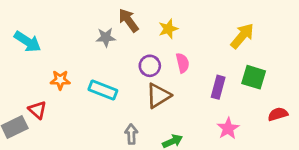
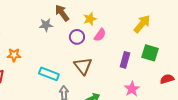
pink semicircle: (183, 63) -> (100, 35), moved, turned 48
purple circle: (150, 66) -> (77, 37), moved
cyan rectangle: (103, 90) -> (49, 74), moved
brown triangle: (158, 96) -> (83, 66), turned -36

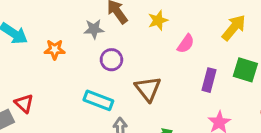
pink semicircle: (100, 35) -> (186, 44), moved
purple circle: (77, 37) -> (111, 60), moved
orange star: (14, 55) -> (55, 49), moved

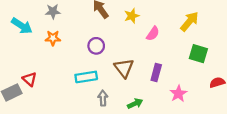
gray star: (94, 29) -> (53, 11), moved
purple rectangle: (209, 80) -> (156, 72), moved
cyan rectangle: (98, 100) -> (86, 77), turned -30

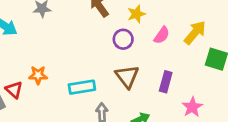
yellow arrow: (189, 21) -> (195, 33), moved
orange star: (53, 38) -> (38, 75), moved
purple circle: (96, 46) -> (123, 39), moved

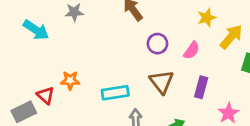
yellow star: (136, 14) -> (207, 18), moved
pink semicircle: (162, 35) -> (192, 50), moved

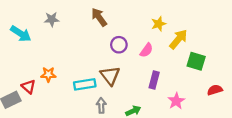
brown triangle: (162, 82) -> (110, 76), moved

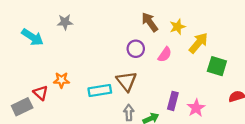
brown arrow: (99, 17) -> (150, 22), moved
purple rectangle: (154, 80) -> (173, 101), moved
gray arrow: (101, 105) -> (129, 113), moved

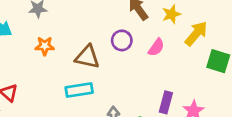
orange star: (61, 80) -> (45, 46), moved
brown triangle: (126, 81) -> (87, 57), moved, turned -40

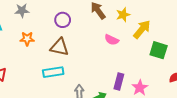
purple circle: (122, 40) -> (63, 20), moved
pink semicircle: (156, 47) -> (112, 40), turned 80

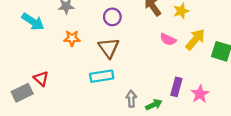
yellow arrow: (142, 29) -> (195, 39), moved
brown triangle: (59, 47) -> (109, 48), turned 42

